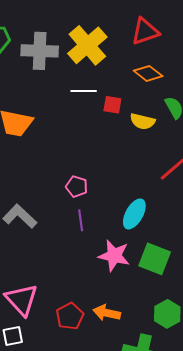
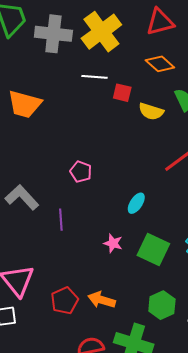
cyan ellipse: (134, 214) -> (136, 203), size x0.7
purple line: (81, 220) -> (61, 220), moved
pink star: (114, 256) -> (113, 243), size x0.6

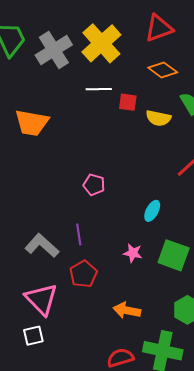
gray cross: (53, 34) -> (54, 50), turned -33
gray L-shape: (22, 197) -> (42, 246), moved
red pentagon: (65, 301) -> (83, 274), moved

